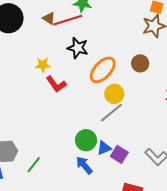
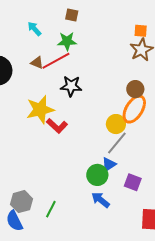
yellow star: (43, 65) -> (40, 110), size x1.8
orange ellipse: (103, 70) -> (134, 109), moved
blue triangle: (104, 148) -> (109, 164), moved

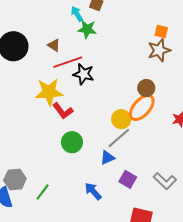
cyan arrow: (34, 29) -> (77, 14), moved
red line: (56, 61) -> (68, 62), moved
green circle: (97, 175) -> (72, 142), moved

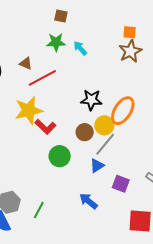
cyan arrow: (77, 14) -> (80, 48), moved
black star: (83, 74) -> (91, 100), moved
brown circle: (146, 88) -> (85, 132), moved

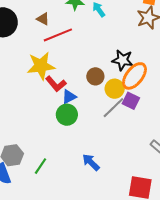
black star: (91, 100) -> (122, 60), moved
brown circle: (85, 132) -> (95, 76), moved
blue triangle: (97, 166) -> (69, 97), moved
purple square: (121, 184) -> (131, 101), moved

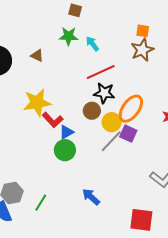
red line: (58, 35) -> (101, 72), moved
black star: (122, 60) -> (104, 93), moved

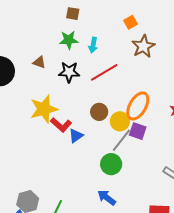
orange square: (143, 31) -> (131, 22), moved, turned -32
cyan arrow: (92, 44) -> (93, 45), turned -126
black star: (104, 93) -> (69, 72), moved
green circle: (65, 150) -> (111, 164), moved

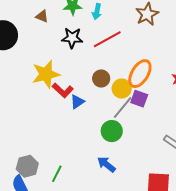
brown triangle: (39, 62) -> (42, 16), moved

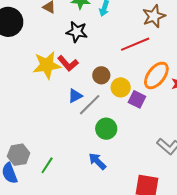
red line: (107, 39) -> (135, 44), moved
orange ellipse: (140, 74) -> (156, 75), moved
red L-shape: (63, 90) -> (68, 63), moved
gray line: (123, 107) -> (90, 105), moved

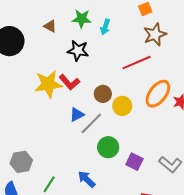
purple square: (137, 99) -> (134, 162), moved
gray hexagon: (19, 155) -> (21, 162), moved
blue arrow: (97, 161) -> (87, 179), moved

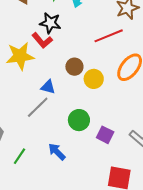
red L-shape: (69, 82) -> (42, 40), moved
blue triangle: (77, 115) -> (48, 87), turned 42
gray line: (91, 123) -> (38, 107), moved

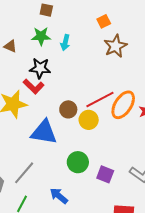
red line: (109, 36) -> (100, 100), moved
blue triangle: (48, 87) -> (44, 132), size x1.8
gray line: (38, 107) -> (24, 173), moved

